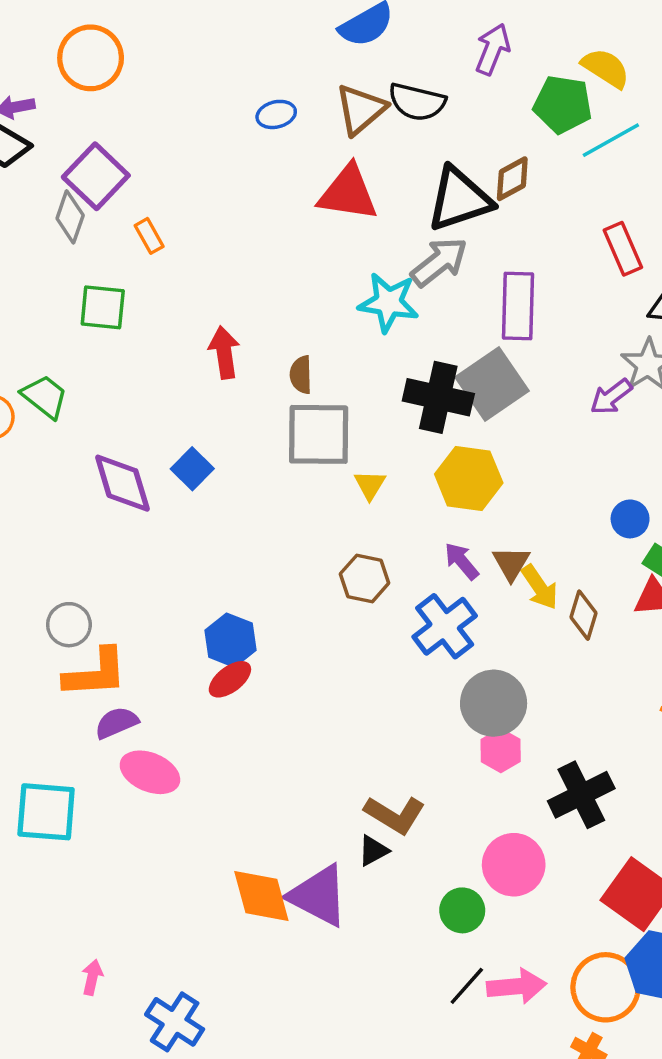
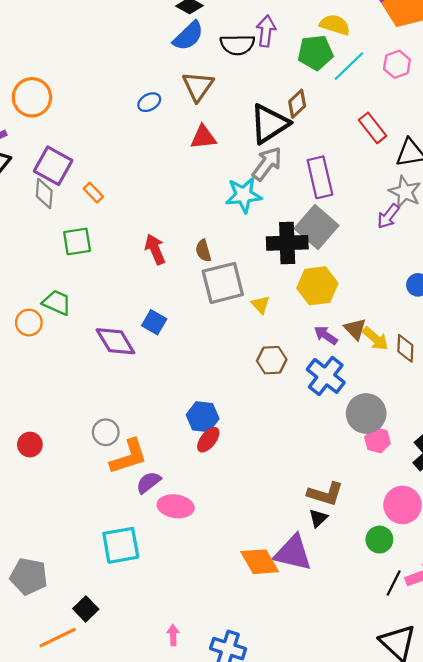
black semicircle: (417, 102) -> (237, 45), moved
red triangle: (348, 193) -> (203, 137), size x0.7

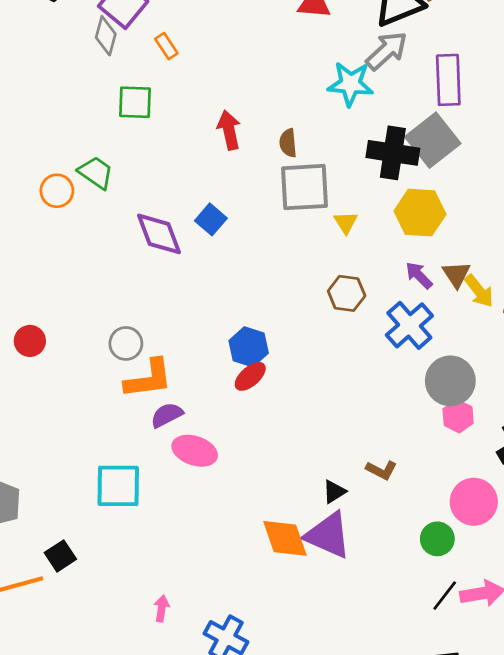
brown L-shape: (325, 494) -> (381, 470), size x0.7
black triangle: (318, 518) -> (334, 492), moved

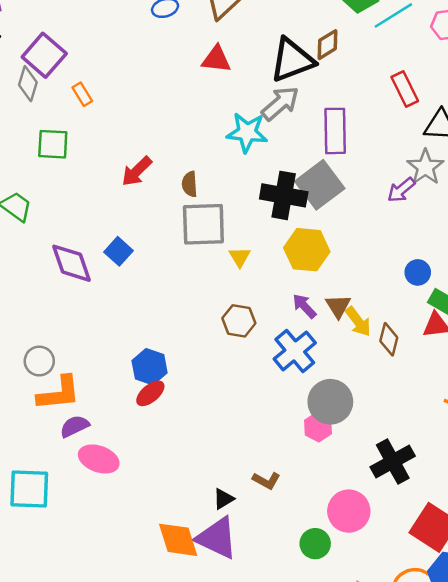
red arrow: (229, 130) -> (137, 171), turned -124
pink hexagon: (458, 416) -> (318, 427), moved

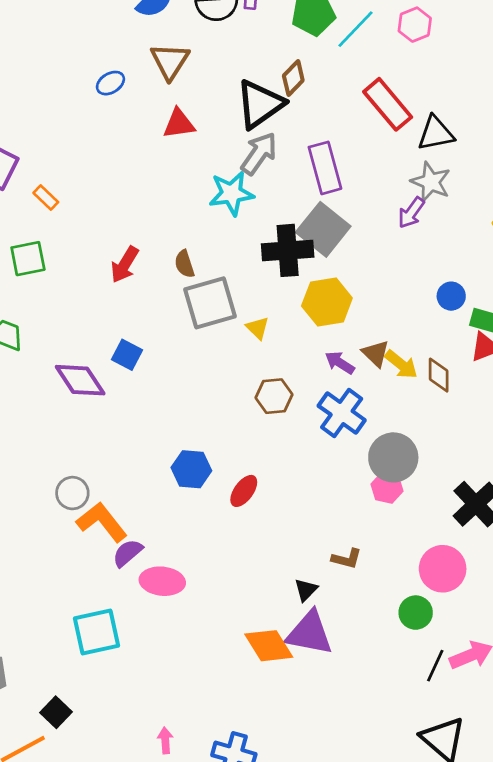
red rectangle: (405, 89) -> (388, 104), size x1.4
orange L-shape: (59, 393) -> (102, 522), turned -108
red ellipse: (150, 393) -> (244, 491), moved

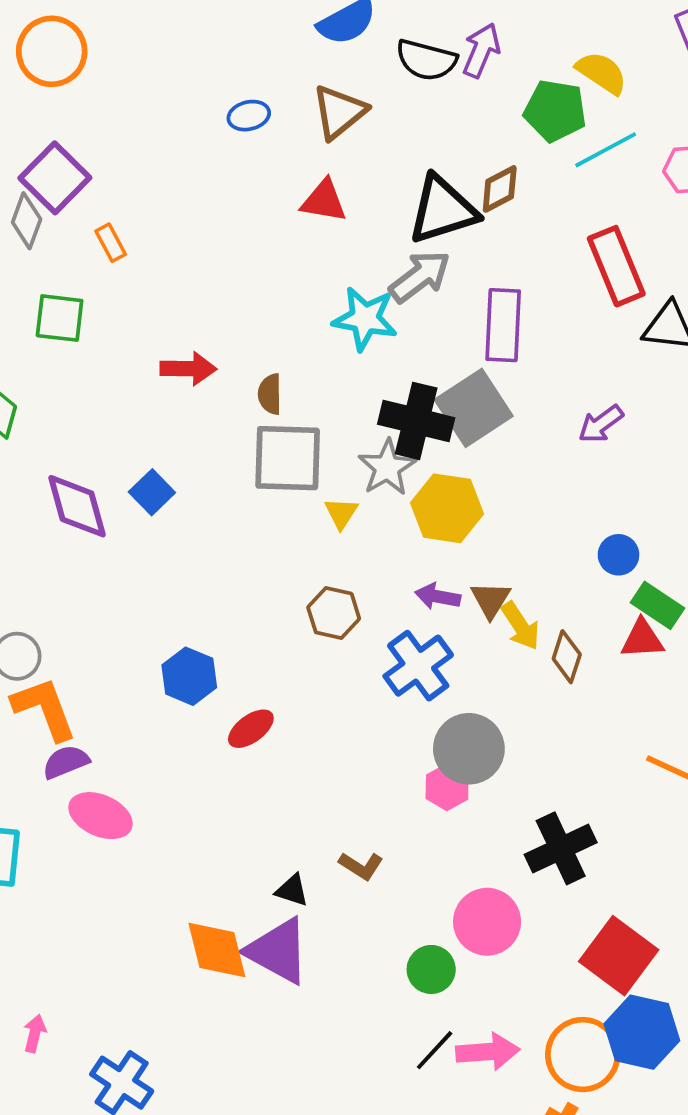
gray star: (431, 182) -> (387, 468), moved
red arrow: (125, 265) -> (188, 369), turned -138
purple arrow: (340, 363) -> (438, 596), turned -40
black triangle: (306, 590) -> (292, 890), turned 45

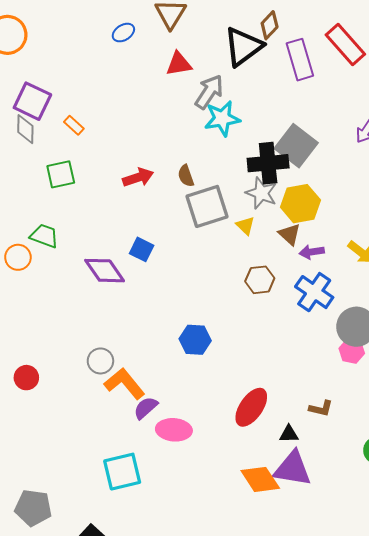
gray arrow: (420, 277) -> (209, 92), moved
purple rectangle: (503, 325) -> (300, 60), moved
brown triangle: (491, 600) -> (290, 234), moved
red ellipse: (251, 729) -> (251, 407), moved, size x1.5

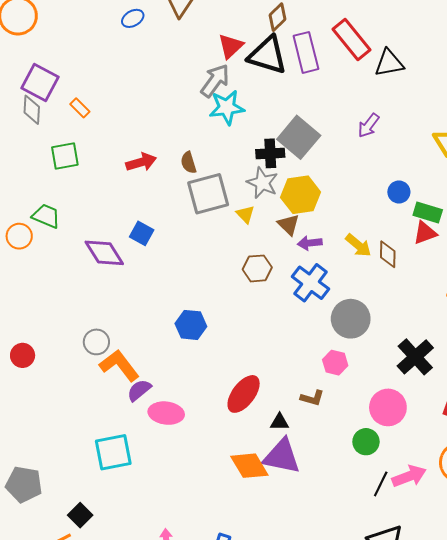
black triangle: (243, 47) -> (267, 55), moved, turned 51
red triangle: (179, 64) -> (231, 46), moved, turned -36
black cross: (268, 163) -> (270, 153), size x0.7
pink hexagon: (352, 351) -> (335, 363), moved

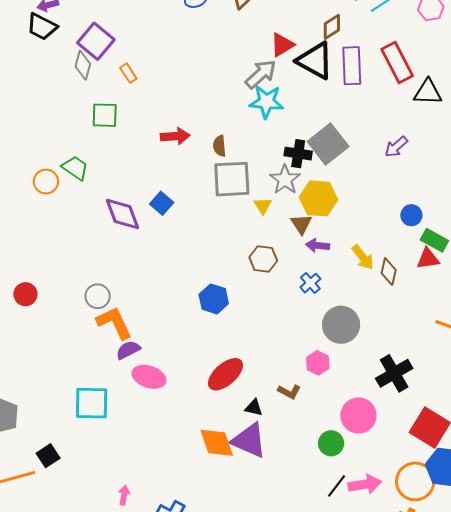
blue cross: (311, 283) -> (310, 283), size x0.6
blue hexagon: (191, 325) -> (214, 299), moved

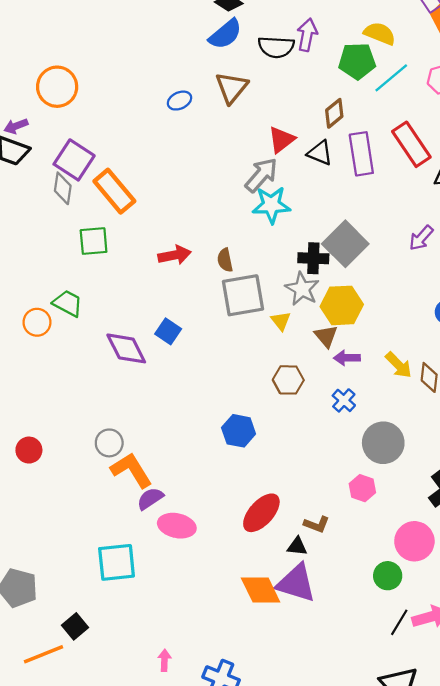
black triangle: (315, 61) -> (320, 153), size x0.6
orange rectangle: (128, 73) -> (114, 191), size x2.0
brown L-shape: (289, 392) -> (317, 524), moved

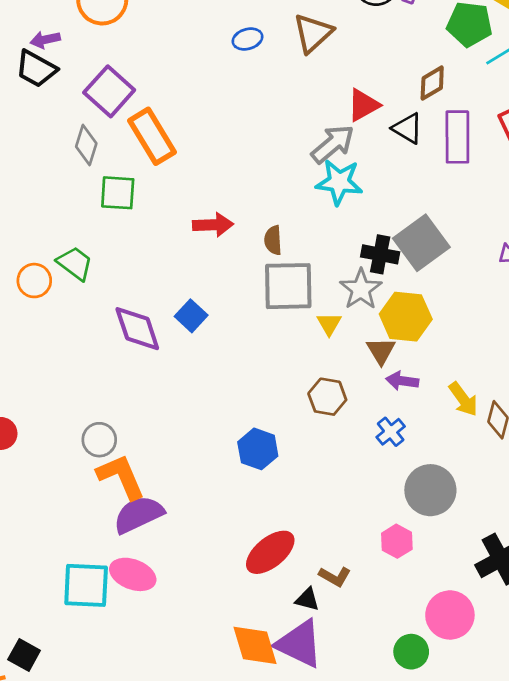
gray diamond: (63, 188) -> (86, 145), moved
purple semicircle: (150, 499) -> (139, 515), size x1.5
pink ellipse: (177, 526) -> (133, 574), moved
black square: (75, 626) -> (24, 655), turned -30

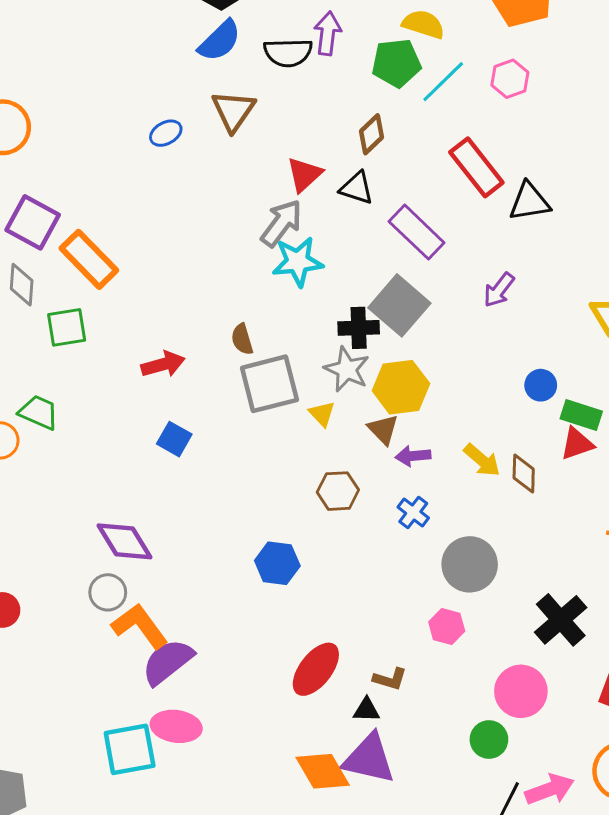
purple rectangle: (457, 137) -> (417, 232), moved, turned -33
red arrow: (213, 225) -> (163, 364), moved
purple diamond: (137, 329) -> (124, 541), moved

